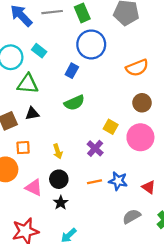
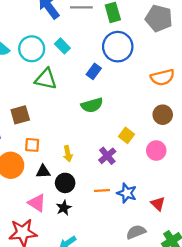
black triangle: (32, 114) -> (43, 172), moved
pink circle: (140, 137) -> (156, 151), size x0.7
pink triangle: (34, 188) -> (37, 203), moved

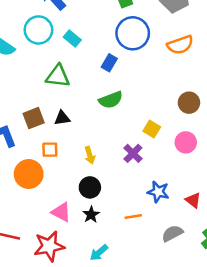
cyan circle: (32, 49) -> (38, 30), moved
orange semicircle: (162, 77) -> (180, 45), moved
black triangle: (43, 172) -> (62, 118), moved
orange line: (102, 191) -> (133, 216), moved

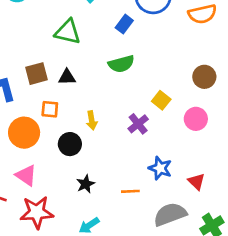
black circle: (90, 187) -> (70, 144), moved
pink triangle: (61, 212) -> (26, 175), moved
gray semicircle: (172, 233) -> (170, 214), size x1.4

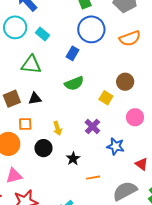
brown circle: (204, 77) -> (125, 82), moved
yellow square: (161, 100) -> (106, 98), moved
blue star: (160, 168) -> (116, 146), moved
pink triangle: (26, 175) -> (14, 176), turned -42
black star: (86, 184) -> (73, 159), moved

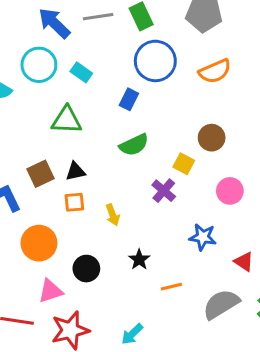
orange square: (25, 124) -> (74, 202), moved
purple cross: (92, 126) -> (164, 191), moved
black circle: (44, 148) -> (86, 269), moved

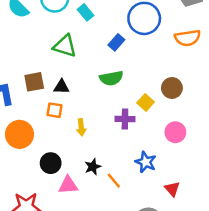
purple cross: (164, 191) -> (125, 119), turned 36
orange line: (171, 287) -> (114, 181), moved, turned 49
pink triangle: (50, 291) -> (68, 185), moved

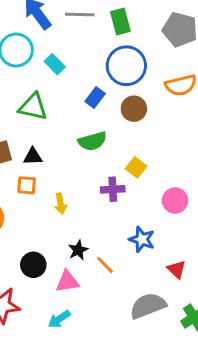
brown circle: (172, 88) -> (134, 109), moved
black circle: (51, 163) -> (33, 265), moved
pink triangle: (68, 185) -> (67, 282), moved

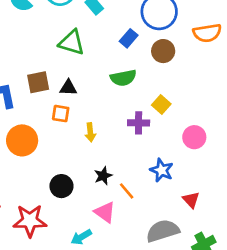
pink triangle: (67, 282) -> (105, 212), moved, turned 40

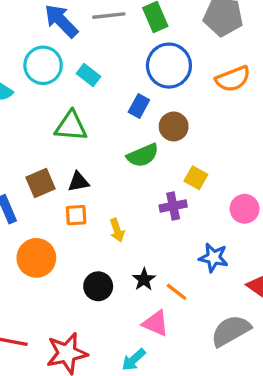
brown circle: (163, 51) -> (174, 126), moved
black circle: (61, 186) -> (98, 286), moved

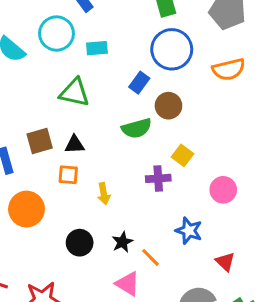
cyan rectangle: (89, 75) -> (97, 48), turned -50

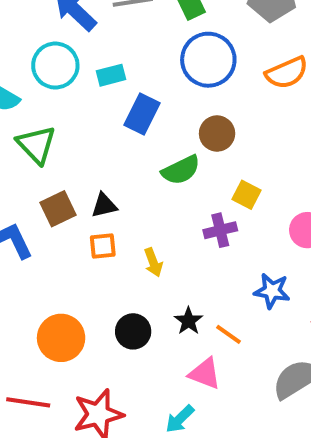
blue rectangle: (139, 83) -> (142, 114), moved, size x1.4
green triangle: (74, 93) -> (36, 145), moved, turned 44
orange circle: (27, 209) -> (61, 338), moved

